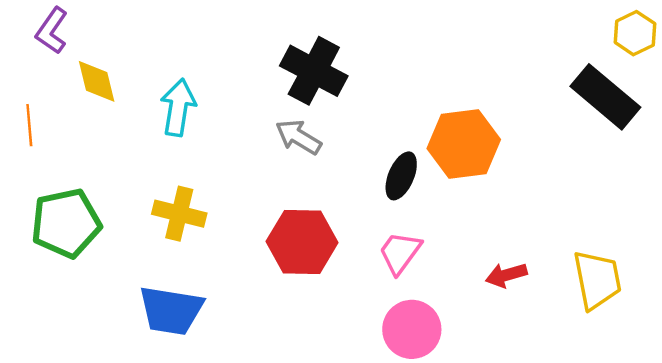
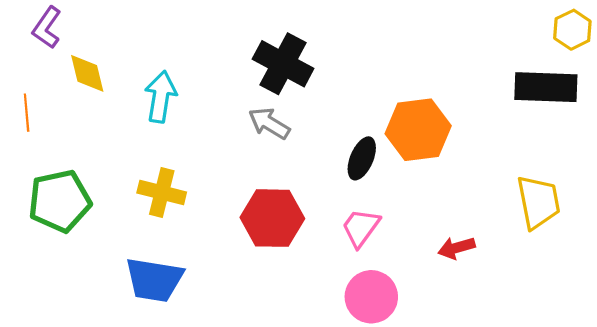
black rectangle: (605, 97) -> (546, 87), turned -38
yellow trapezoid: (597, 280) -> (538, 202), moved

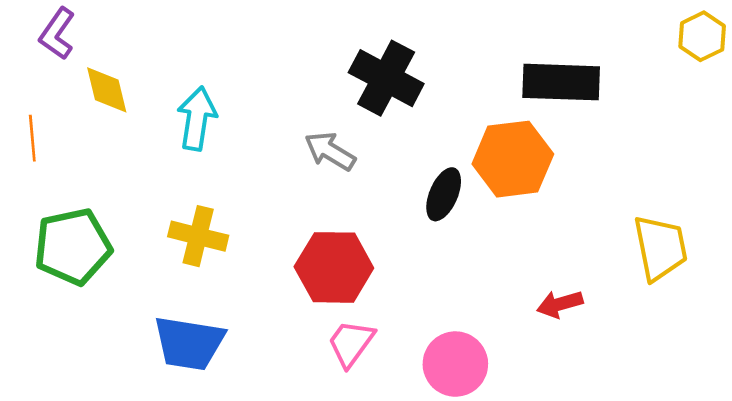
black cross: (283, 64) -> (386, 78), moved
black rectangle: (546, 87) -> (561, 82), moved
pink trapezoid: (361, 228) -> (351, 343), moved

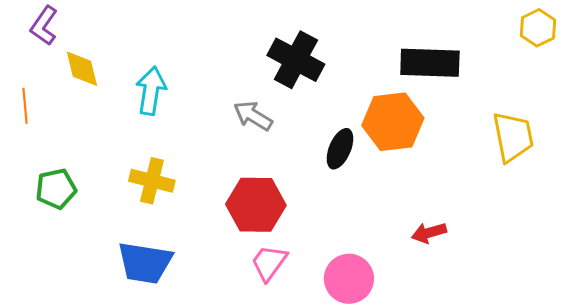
green pentagon: (73, 247) -> (56, 189), size x0.7
yellow trapezoid: (660, 248) -> (513, 137), moved

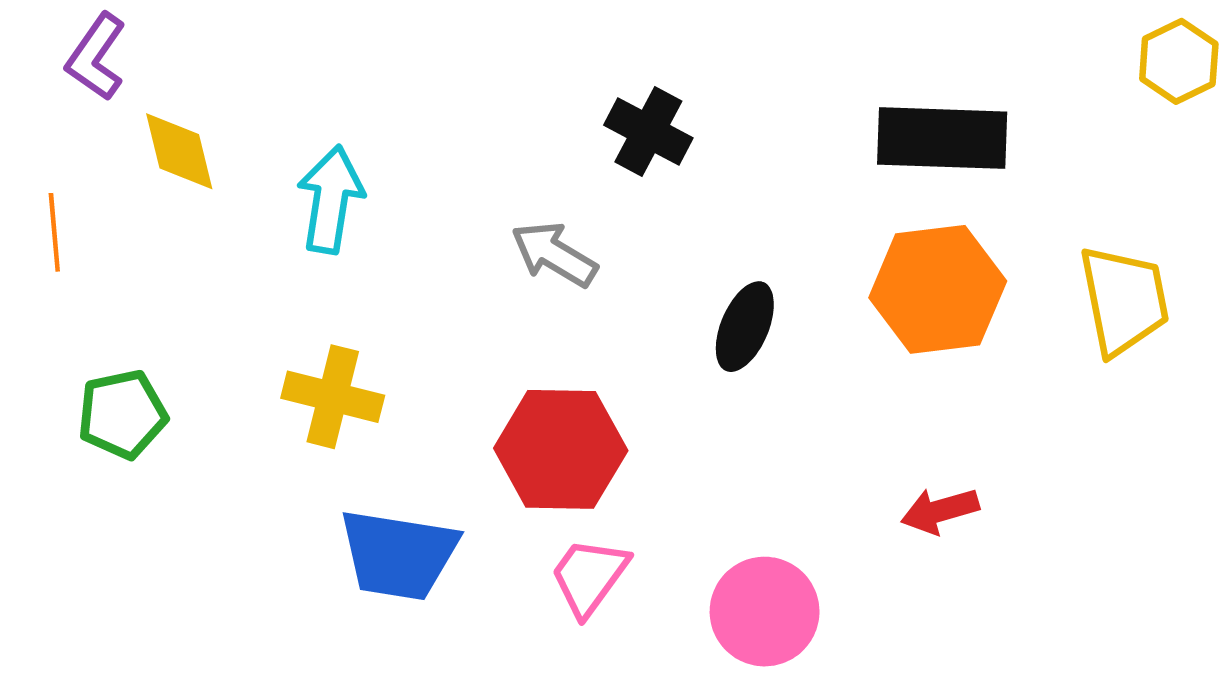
black cross: (296, 60) -> (648, 132), size x0.7
orange hexagon: (393, 122) -> (938, 289), moved
blue trapezoid: (145, 263) -> (398, 555), moved

